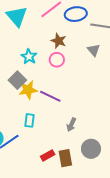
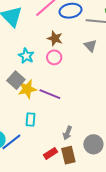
gray arrow: (71, 125) -> (67, 133), moved

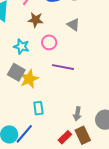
brown star: (55, 38) -> (36, 20), moved
gray triangle: (90, 46) -> (73, 25), moved
purple line: (50, 94) -> (63, 67), moved

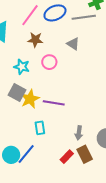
purple line: (63, 67) -> (54, 103), moved

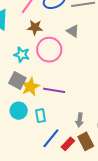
pink circle: (49, 62) -> (49, 50), size x1.6
blue line: (26, 154) -> (51, 138), moved
cyan circle: (11, 155) -> (19, 111), moved

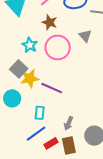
cyan rectangle: (41, 116) -> (40, 113), moved

